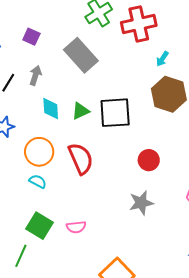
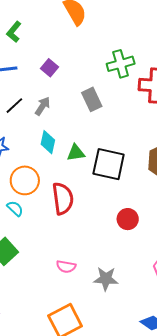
gray rectangle: (81, 55) -> (92, 99), size x0.7
gray star: (141, 203) -> (106, 279), moved
pink semicircle: (76, 227) -> (66, 267), moved

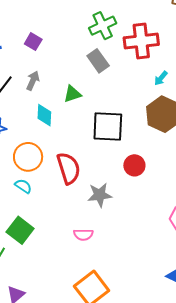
gray rectangle: (92, 99) -> (98, 61), moved
green triangle: (76, 153) -> (72, 94), moved
red circle: (128, 219) -> (134, 165), moved
gray star: (106, 279) -> (100, 195), moved

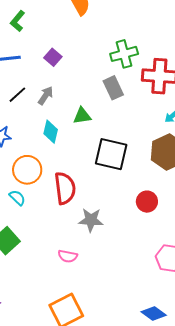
red circle: (134, 165) -> (147, 202), moved

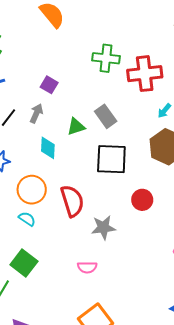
green cross: (124, 54) -> (106, 58), turned 32
purple square: (53, 57) -> (49, 85), moved
gray rectangle: (113, 88) -> (106, 116), moved
red circle: (147, 202) -> (142, 200), moved

